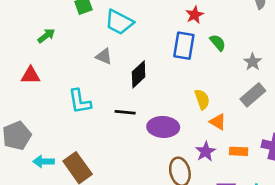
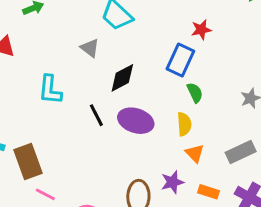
green semicircle: (218, 43) -> (195, 93), moved
gray rectangle: (253, 95) -> (241, 152), moved
black line: (125, 112) -> (96, 115), turned 42
purple ellipse: (163, 127) -> (136, 121), moved

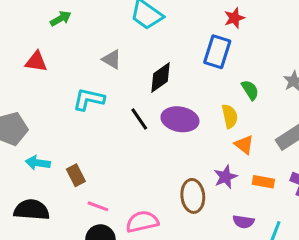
gray triangle: (90, 48) -> (112, 59), moved
cyan L-shape: (50, 90) -> (89, 99), turned 104
green semicircle: (195, 93) -> (250, 90), moved
brown rectangle: (28, 162) -> (76, 175), size x0.6

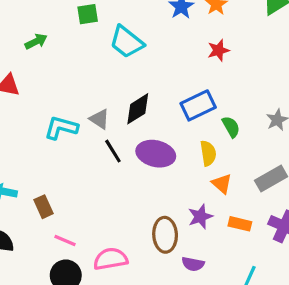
blue rectangle: (217, 52) -> (198, 105), moved, turned 44
gray triangle: (112, 59) -> (99, 119), moved
purple semicircle: (243, 222) -> (193, 264), moved

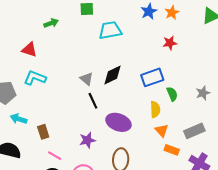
cyan trapezoid: (127, 42) -> (110, 30), turned 125
cyan L-shape: (61, 128) -> (35, 78), moved
purple ellipse: (156, 154) -> (118, 122), moved
purple star: (200, 217) -> (87, 140), moved
orange rectangle: (240, 224) -> (172, 150), moved

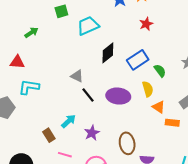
black diamond: (112, 75) -> (108, 53), moved
cyan arrow: (19, 119) -> (69, 121), moved, turned 133
purple ellipse: (118, 122) -> (118, 96), moved

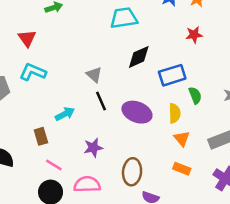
red triangle: (17, 62) -> (27, 38), turned 35
cyan arrow: (69, 121) -> (65, 114), moved
orange rectangle: (172, 123) -> (182, 169), moved

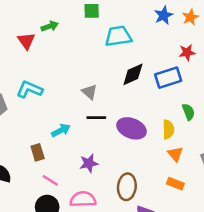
red triangle: (27, 38) -> (26, 41), moved
blue rectangle: (172, 75) -> (168, 78), moved
black line: (101, 101) -> (96, 118), turned -66

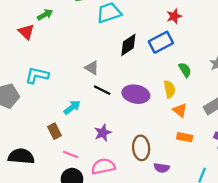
black line: (96, 118) -> (102, 90), turned 36

